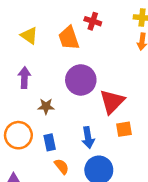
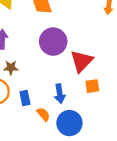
brown star: (46, 106) -> (11, 68), moved
orange semicircle: (62, 166) -> (43, 114), moved

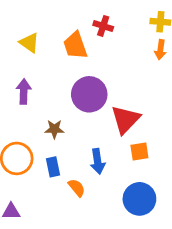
brown star: (11, 68) -> (54, 129), moved
blue circle: (69, 123) -> (139, 199), moved

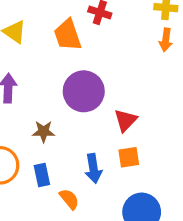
red triangle: (125, 119) -> (126, 120), size x0.7
orange square: (139, 152) -> (129, 157), moved

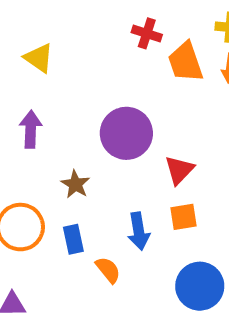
orange trapezoid: (68, 35) -> (185, 62), moved
brown star: (44, 132) -> (75, 184), turned 30

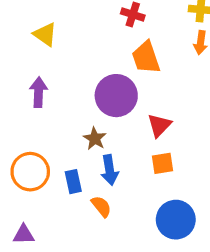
orange trapezoid: (185, 62) -> (146, 58), moved
brown star: (75, 184) -> (95, 139), moved
blue arrow: (139, 231) -> (110, 170), moved

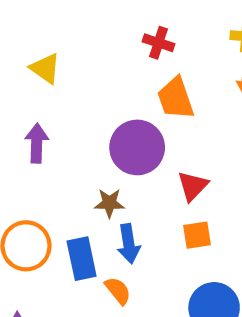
brown star: (95, 139) -> (109, 203), turned -30
blue rectangle: (73, 182) -> (82, 259), size x1.4

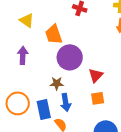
orange trapezoid: (176, 98) -> (54, 34), moved

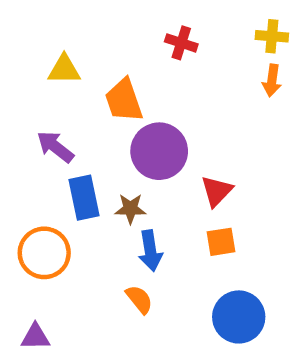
yellow triangle: (27, 20) -> (64, 69), turned -35
purple arrow: (23, 55) -> (55, 147), turned -54
blue rectangle: (44, 109) -> (84, 198), moved

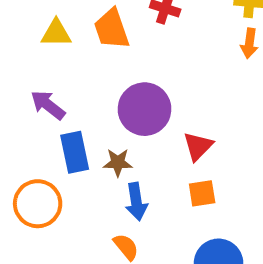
orange trapezoid: (124, 100) -> (112, 29), moved

